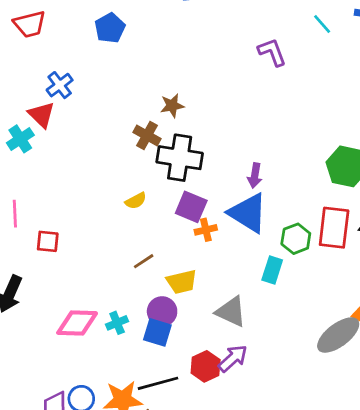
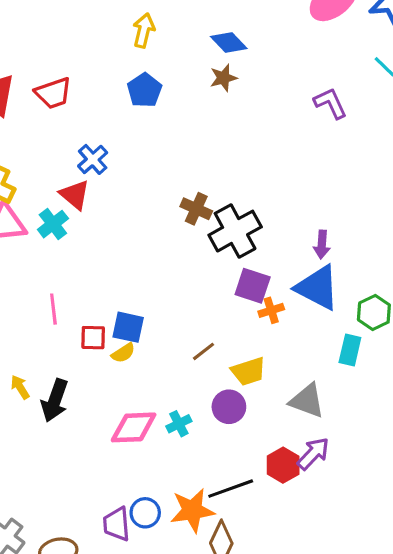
brown star: (172, 106) -> (223, 78), moved
black cross: (180, 158) -> (235, 231), turned -33
yellow semicircle: (136, 201) -> (123, 353), moved
blue square: (157, 332) -> (128, 327), moved

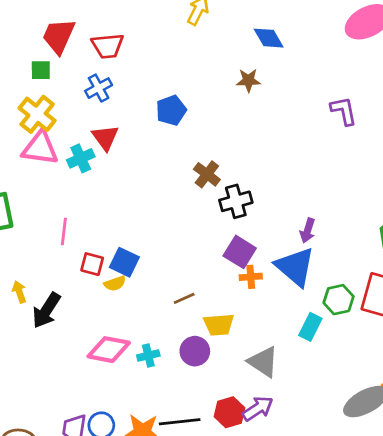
brown star: (223, 78) -> (248, 80), moved
blue pentagon: (144, 90) -> (171, 110), moved
blue cross: (93, 159) -> (99, 88), moved
black cross: (235, 231) -> (236, 201), size x0.7

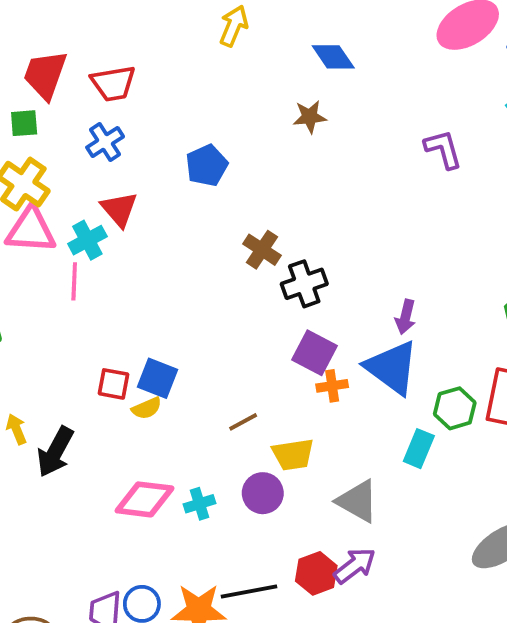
pink line: (64, 232) -> (74, 281), moved

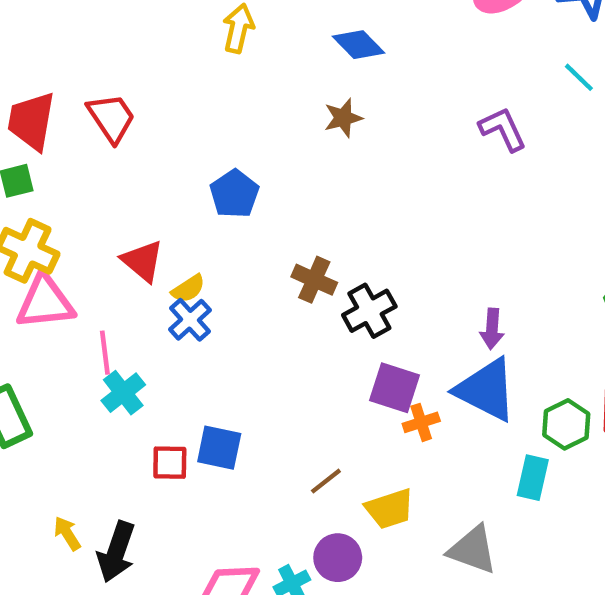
red trapezoid: (113, 83) -> (111, 118), turned -105
blue cross: (105, 142) -> (190, 320), moved
cyan cross: (87, 240) -> (123, 393), moved
yellow semicircle: (147, 408) -> (188, 289), moved
purple circle: (263, 493) -> (338, 558), moved

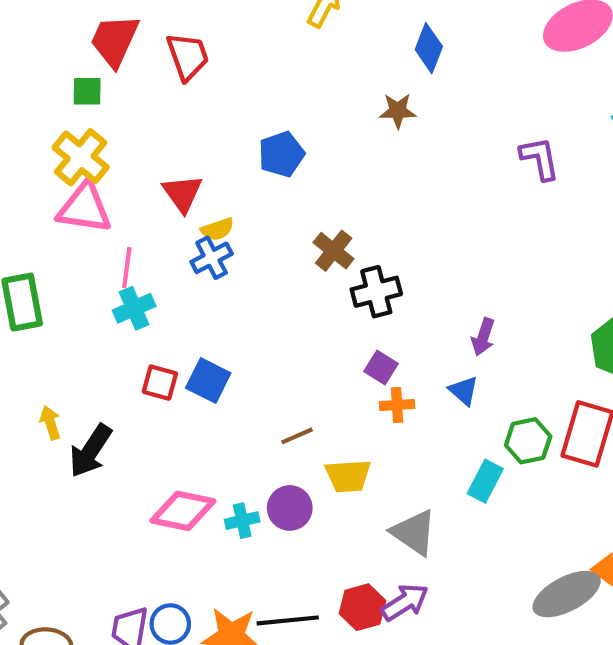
blue diamond: (359, 45) -> (429, 48), turned 51
purple square: (395, 388) -> (381, 367), size x0.7
blue triangle: (486, 390) -> (464, 391), size x0.5

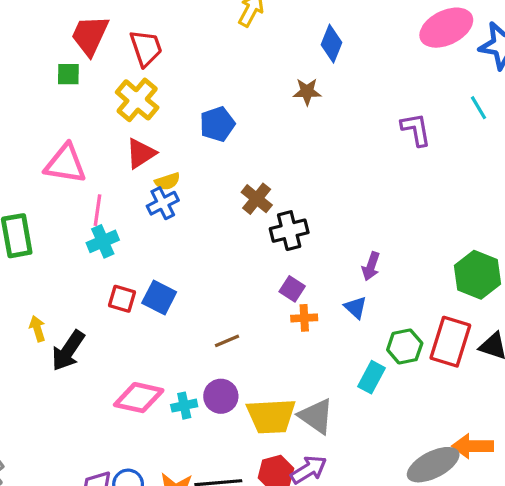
yellow cross: (81, 157) -> (137, 100), moved
red triangle: (182, 193) -> (141, 153), turned 32
yellow trapezoid: (348, 476) -> (271, 416), moved, size x1.4

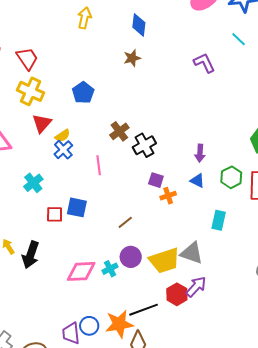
brown cross: (257, 199) -> (119, 131), turned 30
pink line: (97, 210) -> (99, 165), moved
green hexagon: (405, 347) -> (231, 177), moved

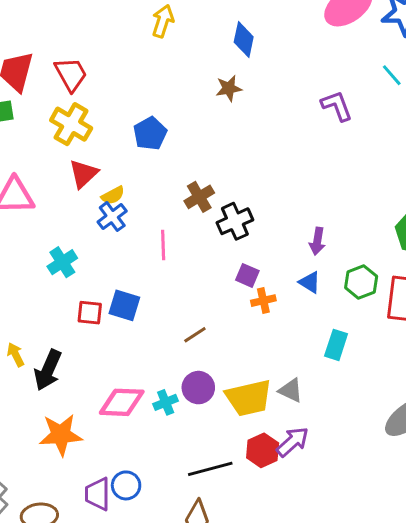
gray triangle: (192, 253) -> (291, 390), size x0.7
orange star: (119, 324) -> (61, 435), moved

